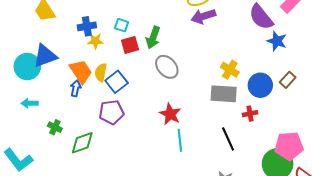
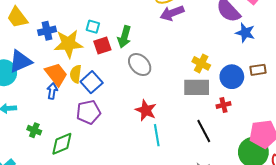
blue cross: (87, 26) -> (47, 31), moved
yellow star: (95, 41) -> (68, 44), size x1.8
brown rectangle: (288, 80) -> (258, 70), turned 42

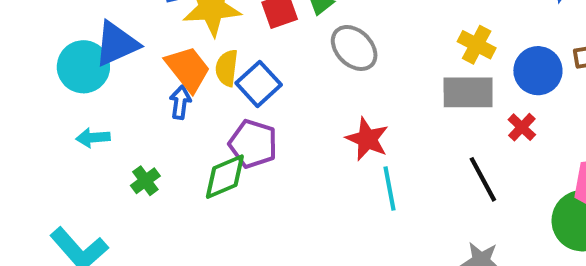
red cross: (223, 105) -> (522, 127), turned -32
purple pentagon: (88, 112) -> (253, 144), turned 30
green cross: (34, 130) -> (145, 181), turned 32
green diamond: (62, 144) -> (225, 177), moved

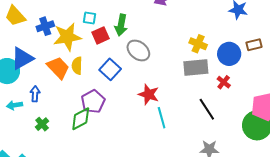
blue square: (259, 84) -> (110, 69), moved
blue arrow: (180, 102) -> (35, 94), moved
purple pentagon: (253, 144) -> (93, 102), turned 30

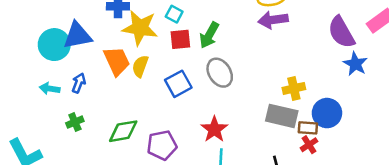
yellow cross: (198, 44) -> (294, 88), turned 36
brown rectangle: (254, 45) -> (308, 128), moved
purple pentagon: (93, 102) -> (162, 145), moved

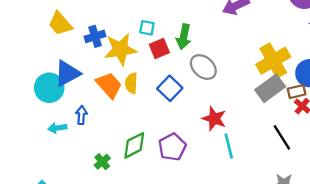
yellow cross: (294, 88) -> (273, 61), size x1.6
gray rectangle: (282, 116) -> (270, 88), turned -32
green cross: (75, 122) -> (102, 162), moved

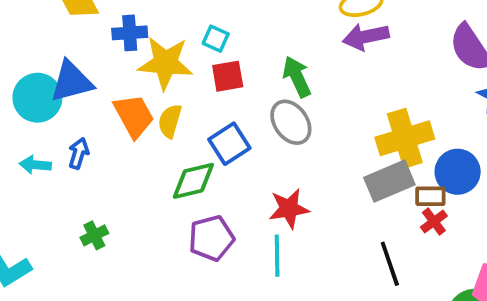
green arrow: (184, 37) -> (297, 77), moved, turned 130
red star: (214, 119) -> (289, 209), turned 30
green diamond: (134, 145) -> (193, 181), moved
cyan line: (229, 146) -> (277, 256), moved

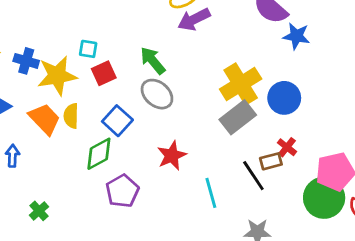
blue cross: (130, 33) -> (26, 61), turned 35
brown rectangle: (430, 196) -> (271, 161), moved
red cross: (434, 222) -> (287, 147), moved
cyan line: (277, 256) -> (211, 193), moved

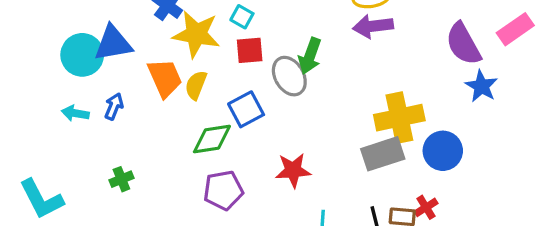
green arrow: (153, 61) -> (310, 56), turned -140
gray ellipse: (157, 94) -> (289, 76), moved

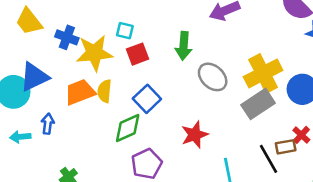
gray ellipse: (289, 76) -> (213, 77), moved
orange trapezoid: (165, 78) -> (80, 92), turned -72

